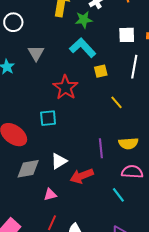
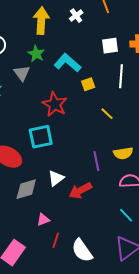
green star: (84, 20) -> (36, 54), moved, turned -30
cyan square: (48, 118) -> (41, 137), size x1.4
pink triangle: (50, 195) -> (43, 220), moved
cyan line: (118, 195) -> (126, 215), moved

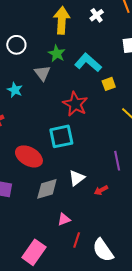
red arrow: (80, 191) -> (101, 190), size x0.6

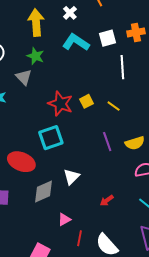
cyan L-shape: (88, 63) -> (76, 42), moved
yellow square: (109, 84) -> (86, 101), moved
purple line: (117, 161) -> (107, 142), moved
red arrow: (101, 190) -> (107, 200), moved

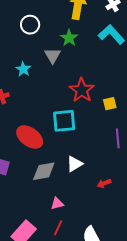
yellow square: (86, 101) -> (110, 104), moved
red arrow: (107, 200) -> (104, 183), moved
red line: (79, 238) -> (58, 228), moved

